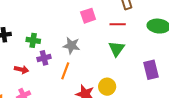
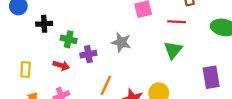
green cross: (33, 40) -> (69, 39), moved
orange line: (65, 71) -> (106, 85), moved

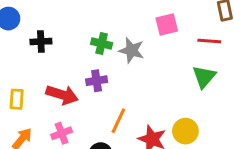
green cross: (69, 39) -> (102, 43), moved
gray star: (121, 42) -> (132, 50), moved
red arrow: (61, 66) -> (62, 95), size x1.5

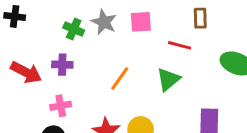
gray star: (132, 50) -> (104, 22), moved
orange line: (118, 121) -> (120, 78), moved
pink cross: (62, 133) -> (61, 106), moved

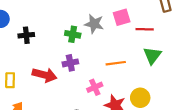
red line: (180, 45) -> (145, 29), moved
orange line: (120, 78) -> (116, 63), turned 60
pink cross: (61, 106) -> (95, 87), moved

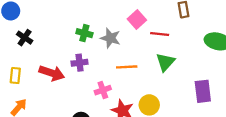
pink square: (122, 17) -> (137, 20), turned -30
gray star: (94, 24) -> (110, 38), moved
black cross: (26, 35) -> (25, 38), moved, turned 35

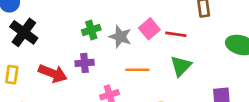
pink square: (137, 20) -> (149, 29), moved
green cross: (84, 33) -> (91, 30), turned -35
black cross: (25, 38) -> (24, 32), size x1.5

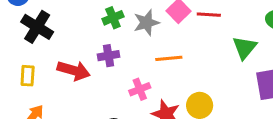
gray star: (120, 37) -> (146, 23), turned -30
green triangle: (181, 66) -> (244, 48), moved

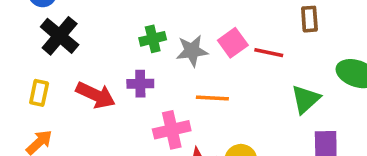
pink cross: (140, 89) -> (172, 130), size x1.4

